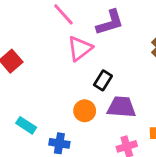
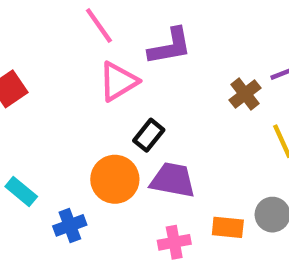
orange circle: (85, 111) -> (115, 179), size x1.4
blue cross: (59, 143) -> (70, 225), turned -36

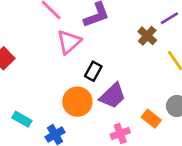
purple trapezoid: (173, 180) -> (113, 96), turned 136
orange rectangle: (228, 227) -> (151, 119), turned 42

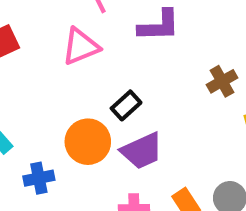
pink triangle: (69, 42) -> (81, 46), moved

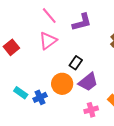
blue cross: (39, 178) -> (40, 97), moved

